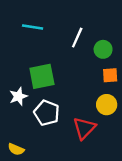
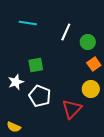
orange square: (110, 75) -> (94, 64), turned -32
green square: (42, 76) -> (36, 65), size x0.7

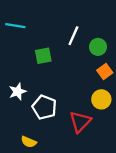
cyan line: (28, 23) -> (15, 26), moved
green square: (36, 65) -> (43, 56), moved
yellow semicircle: (14, 127) -> (29, 142), moved

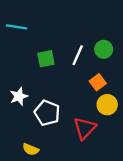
white line: (73, 36) -> (78, 55), moved
orange square: (105, 71) -> (98, 82), moved

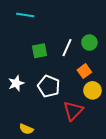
cyan line: (16, 27) -> (25, 15), moved
white pentagon: (47, 113) -> (49, 86), moved

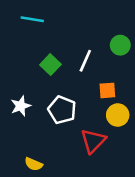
green circle: (89, 43) -> (120, 45), moved
green square: (40, 51) -> (50, 65), turned -35
orange square: (84, 71) -> (107, 90), turned 32

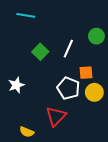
white pentagon: (62, 110) -> (68, 88), moved
red triangle: (93, 141) -> (56, 116), moved

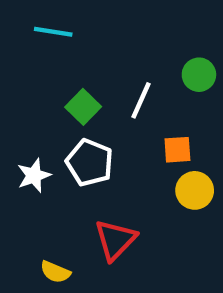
white pentagon: (68, 88) -> (90, 163), moved

